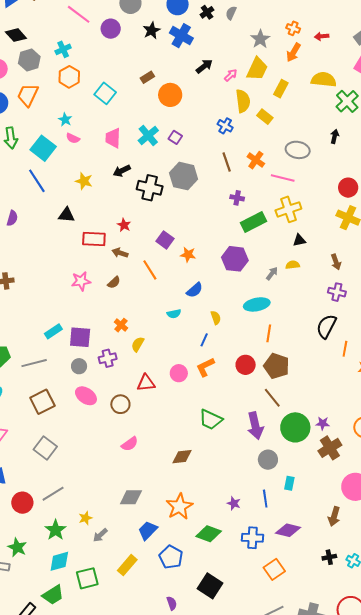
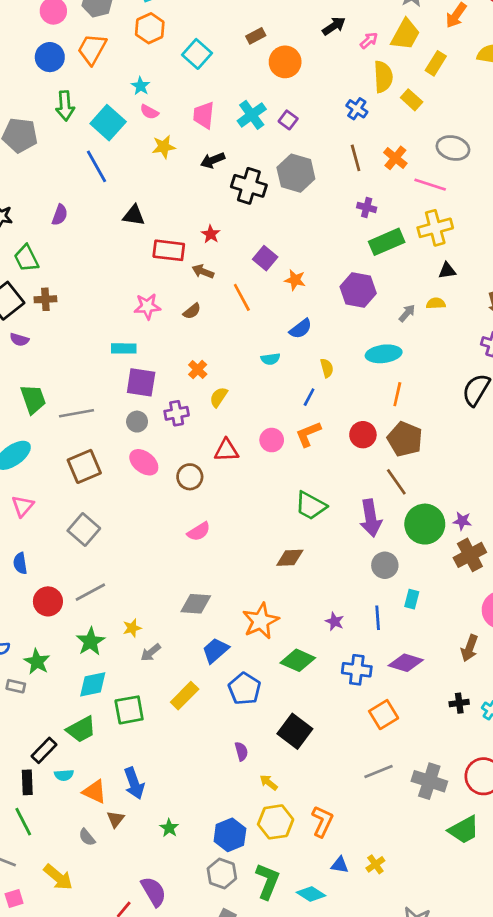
yellow star: (84, 181) -> (164, 147), moved, turned -30
cyan rectangle: (53, 331) -> (124, 348), moved, turned 30
brown diamond: (182, 457) -> (290, 558), moved

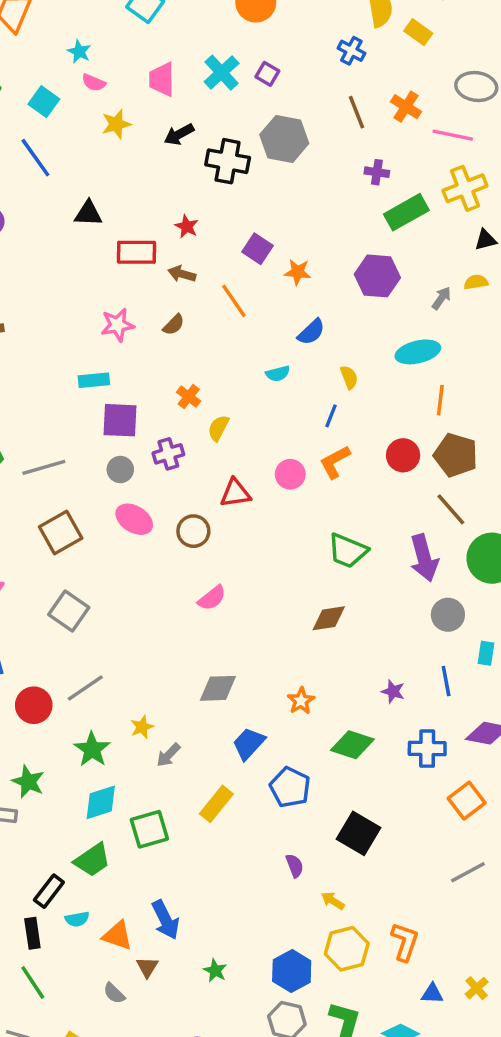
cyan square: (108, 123) -> (44, 102), size x0.7
orange star: (261, 621) -> (301, 701), size x0.6

